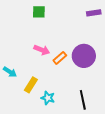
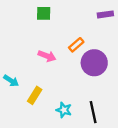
orange rectangle: (60, 58) -> (76, 45), moved
cyan star: (48, 98) -> (64, 110), moved

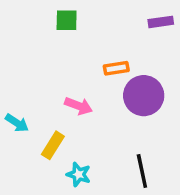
orange rectangle: (76, 45) -> (116, 68), turned 32
pink arrow: (47, 56) -> (79, 106), moved
cyan star: (64, 110) -> (79, 174), moved

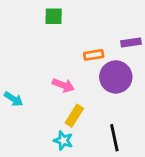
purple rectangle: (161, 22) -> (131, 42), moved
yellow rectangle: (53, 145) -> (74, 116), moved

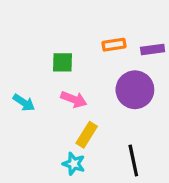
green square: (54, 16) -> (63, 62), moved
orange rectangle: (94, 55) -> (114, 45), moved
cyan arrow: (14, 99) -> (24, 103), moved

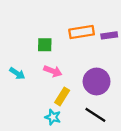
orange rectangle: (114, 45) -> (82, 32), size x1.5
purple circle: (135, 90) -> (97, 81), moved
black line: (133, 161) -> (95, 115), turned -45

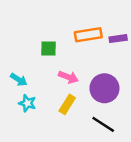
pink arrow: (53, 71) -> (68, 77), moved
cyan star: (53, 117) -> (27, 103), moved

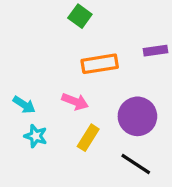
orange rectangle: (88, 35) -> (100, 64), moved
green square: (49, 48) -> (80, 16), moved, turned 35
pink arrow: (68, 77) -> (75, 102), moved

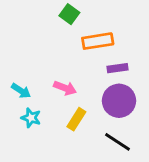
purple rectangle: (156, 51) -> (118, 68), moved
orange rectangle: (100, 64) -> (98, 41), moved

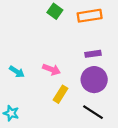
orange rectangle: (98, 41) -> (90, 16), moved
cyan star: (31, 118) -> (11, 113), moved

